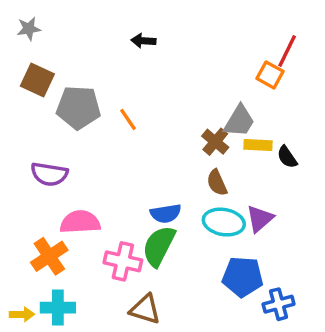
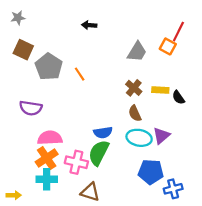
gray pentagon: (78, 107) -> (49, 67), turned 30
gray trapezoid: (239, 121) -> (137, 52), moved
orange cross: (49, 256) -> (47, 158), moved
cyan cross: (58, 308) -> (47, 179), moved

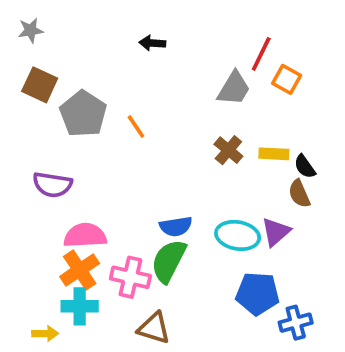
red line: (178, 32) -> (261, 54), moved
brown semicircle: (135, 113) -> (299, 194), moved
yellow arrow: (14, 195) -> (45, 334), moved

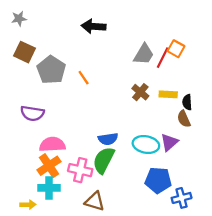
black arrow: (152, 43) -> (94, 26), size x1.5
red line: (261, 54) -> (163, 58), moved
black semicircle: (305, 166) -> (187, 102), turned 32

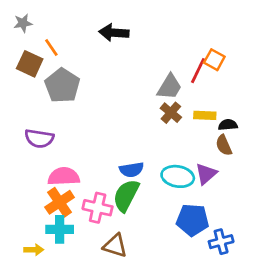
gray trapezoid: (144, 54) -> (170, 87), moved
orange line: (84, 78) -> (51, 48), moved
black semicircle: (187, 102) -> (228, 125), turned 88

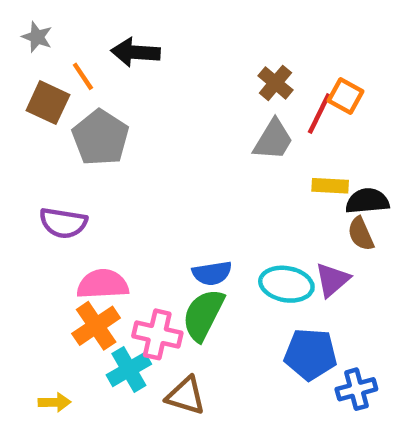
gray star: (23, 23) -> (37, 37), turned 30
black arrow: (114, 33) -> (135, 52), moved
brown cross: (171, 113) -> (275, 83), moved
black semicircle: (228, 125) -> (367, 201), size x1.4
cyan cross: (60, 229) -> (129, 369), moved, turned -30

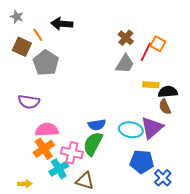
purple triangle: (332, 280) -> (152, 128), size x1.4
blue cross: (356, 389) -> (163, 178), turned -30

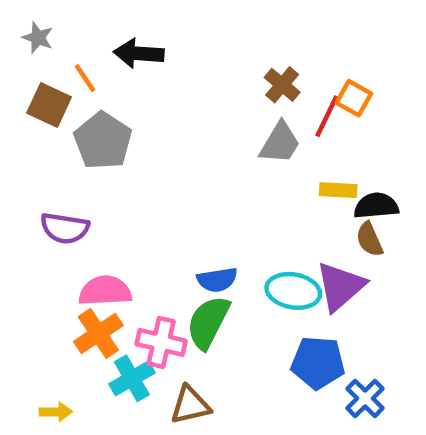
brown triangle: (85, 181) -> (190, 405), turned -30

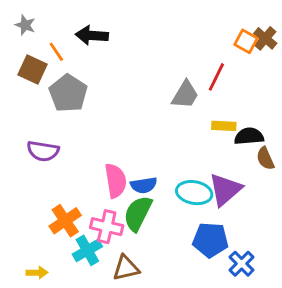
brown cross: (282, 85) -> (265, 38), moved
orange square: (354, 98) -> (246, 41), moved
brown semicircle: (369, 239) -> (265, 158), moved
pink semicircle: (105, 291) -> (116, 181), moved, turned 84

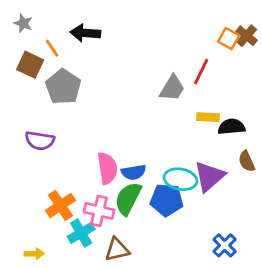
brown semicircle: (265, 158) -> (247, 161), moved
blue pentagon: (210, 240) -> (167, 200), moved

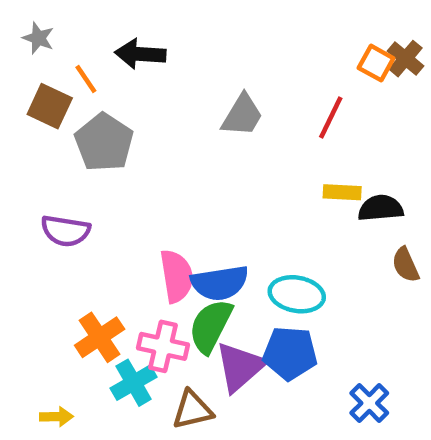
gray trapezoid: (172, 88) -> (242, 115), moved
blue semicircle: (134, 172) -> (220, 283), size x1.4
purple triangle: (209, 176) -> (240, 367), moved
blue pentagon: (167, 200) -> (290, 353), moved

